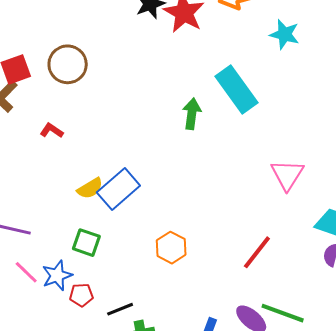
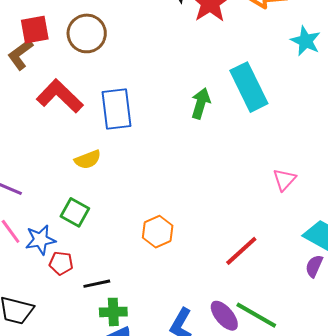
red L-shape: (52, 131) -> (60, 96), size x2.0
pink triangle: (287, 175) -> (284, 180), size x0.7
blue rectangle: (118, 189) -> (117, 109), moved, turned -66

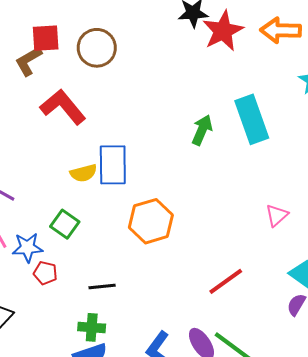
blue rectangle: (117, 109) -> (113, 165), moved
orange hexagon: (158, 232) -> (151, 221), moved, size x1.4
black line: (97, 284) -> (102, 286), moved

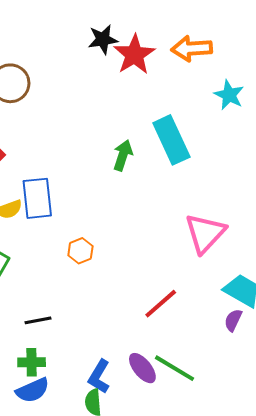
pink triangle: (277, 215) -> (205, 233), size x1.8
orange hexagon: (151, 221) -> (80, 251), size x0.6

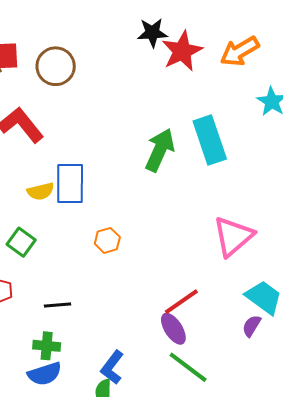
orange arrow: (192, 49) -> (240, 51), turned -33
green arrow: (123, 155) -> (160, 150), size x1.4
purple ellipse: (142, 368) -> (173, 329), moved

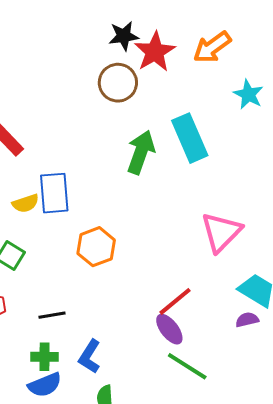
brown circle: (56, 66) -> (118, 83), moved
orange hexagon: (107, 240) -> (96, 247), size x1.5
purple semicircle: (252, 326) -> (247, 320), turned 50
blue L-shape: (112, 367) -> (90, 356), moved

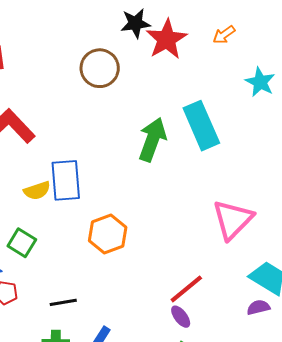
orange arrow: (212, 47) -> (224, 35), size x0.6
brown circle: (118, 83) -> (100, 68), moved
purple ellipse: (169, 329) -> (181, 317), size x0.7

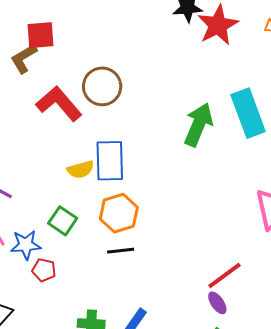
brown circle: (100, 68) -> (102, 86), moved
orange hexagon: (108, 234) -> (119, 213), moved
black line: (63, 302) -> (121, 251), moved

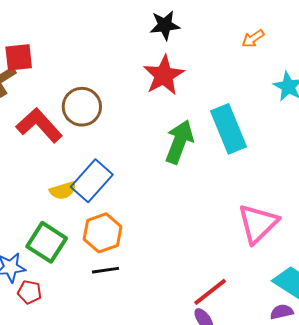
red star: (218, 25) -> (164, 75), moved
blue rectangle: (110, 161) -> (92, 181), turned 45
green square: (63, 221) -> (47, 242), size x1.4

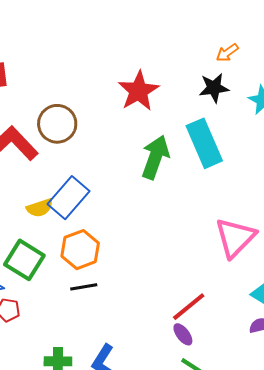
black star: (165, 25) -> (214, 88), moved

